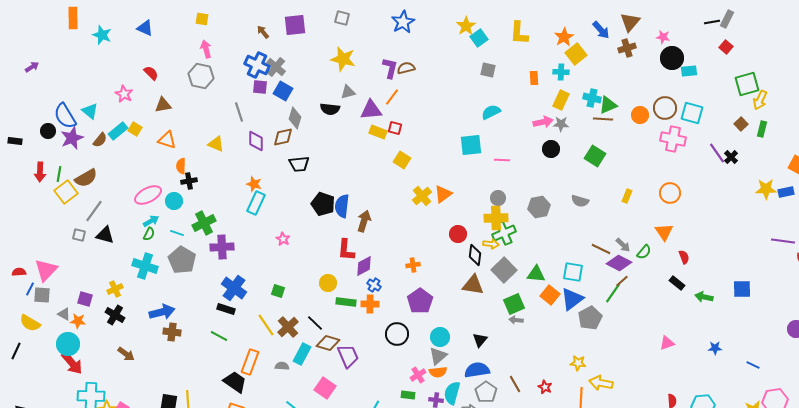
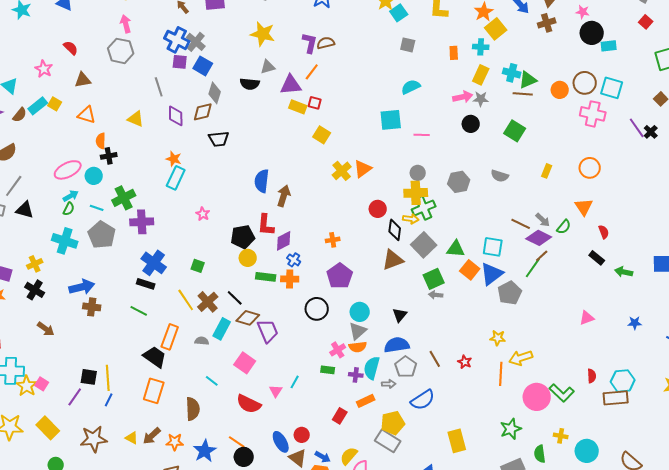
black pentagon: (323, 204) -> (243, 237), moved, turned -30
brown triangle: (473, 285) -> (393, 260), turned -30
yellow arrow: (601, 383) -> (521, 358), turned -30

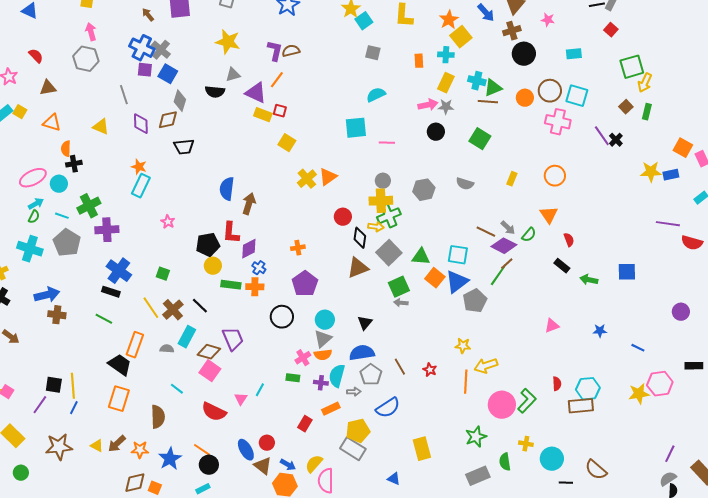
black circle: (592, 33) -> (524, 54), moved
purple triangle: (291, 85) -> (256, 93), turned 30
brown diamond: (248, 318) -> (209, 352), moved
green L-shape: (562, 393) -> (527, 401), turned -90

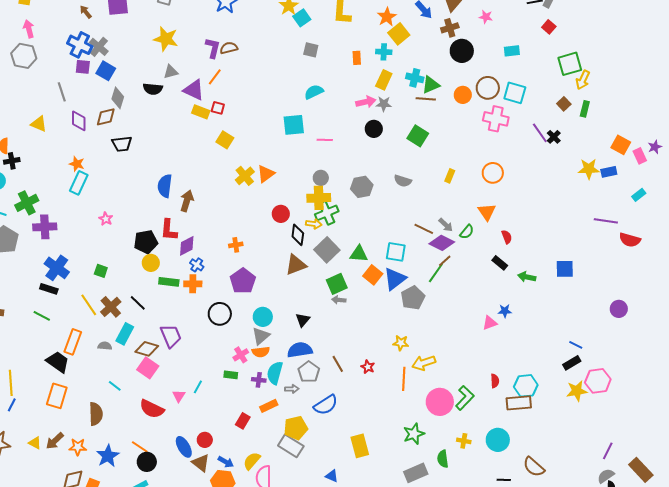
blue star: (600, 331) -> (505, 311), moved
black rectangle: (694, 366) -> (572, 363), moved, turned -30
cyan circle: (552, 459) -> (498, 440), moved

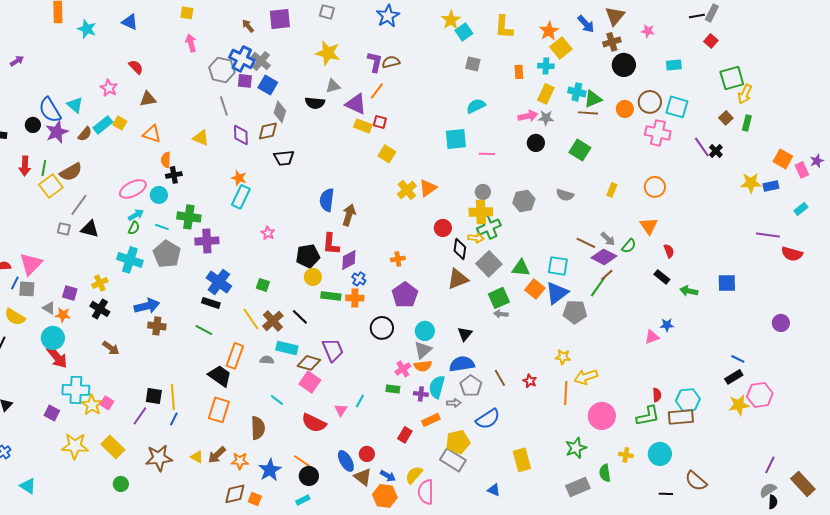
gray hexagon: (24, 56) -> (222, 70), moved
green cross: (27, 203) -> (189, 217), turned 35
gray pentagon: (413, 298) -> (575, 312), turned 30
cyan rectangle: (125, 334) -> (287, 348), turned 75
green L-shape: (465, 398) -> (648, 416), moved, turned 35

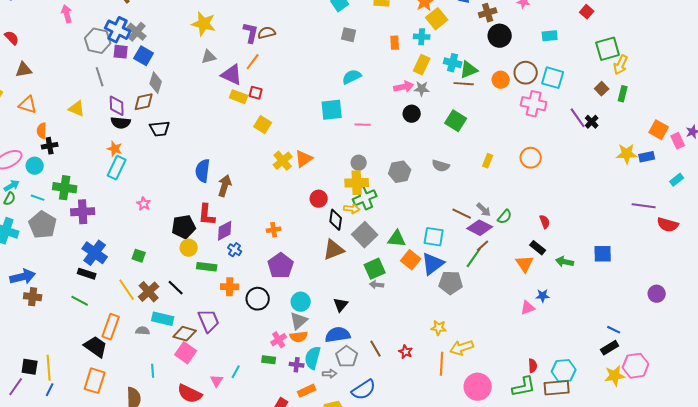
black semicircle: (315, 103) -> (121, 123), moved
orange triangle: (649, 226) -> (525, 264), moved
orange cross: (355, 298) -> (230, 287), moved
cyan line: (277, 400) -> (153, 371), turned 48

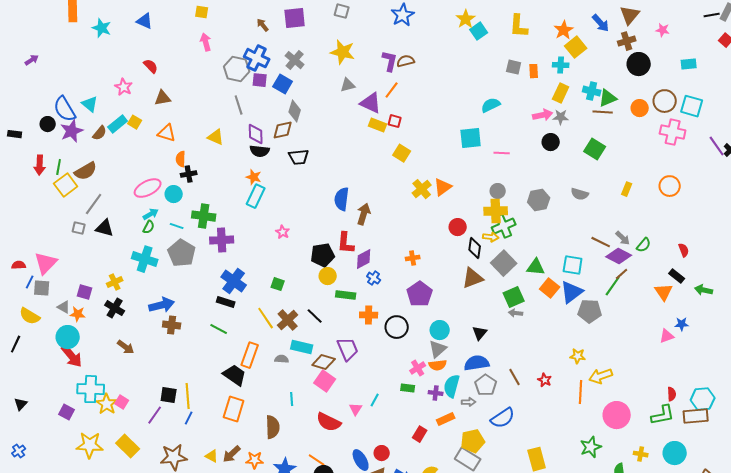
gray cross: (137, 32) -> (295, 60), moved
gray square: (349, 35) -> (514, 67), moved

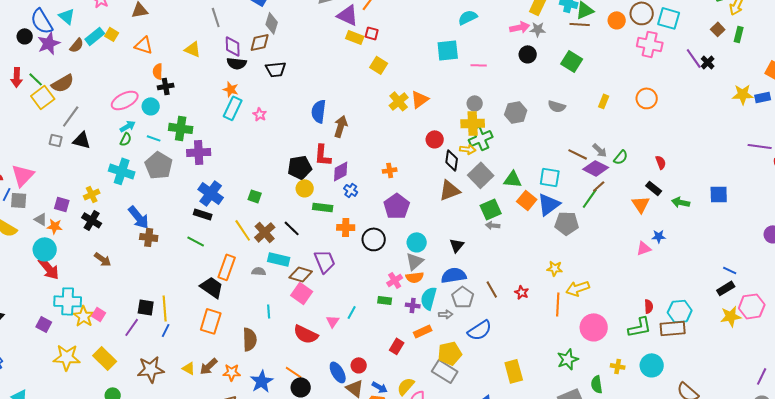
green line: (59, 167) -> (36, 79), turned -56
pink star: (283, 232) -> (260, 114), moved
blue arrow: (162, 305) -> (139, 217), turned 65

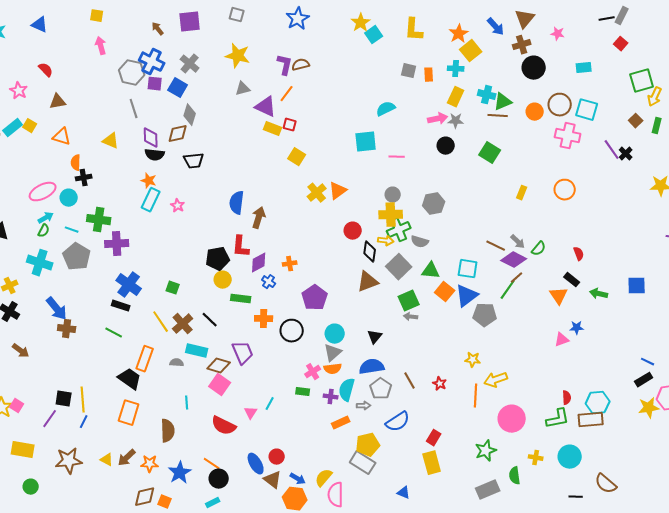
gray semicircle: (557, 106) -> (420, 242), moved
orange cross: (390, 170) -> (290, 264), moved
red rectangle: (397, 346) -> (434, 438), moved
yellow rectangle: (105, 358) -> (23, 450), turned -35

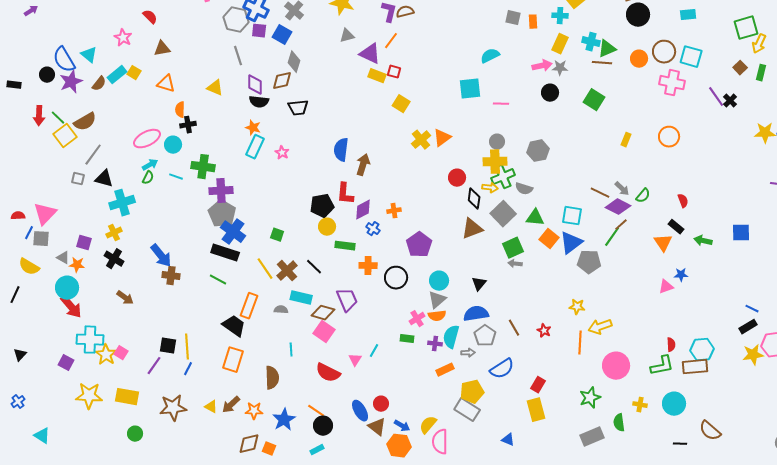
gray pentagon: (77, 257) -> (222, 214), moved
cyan cross: (40, 263) -> (122, 203), moved, turned -35
black rectangle: (121, 306) -> (225, 253), size x1.5

